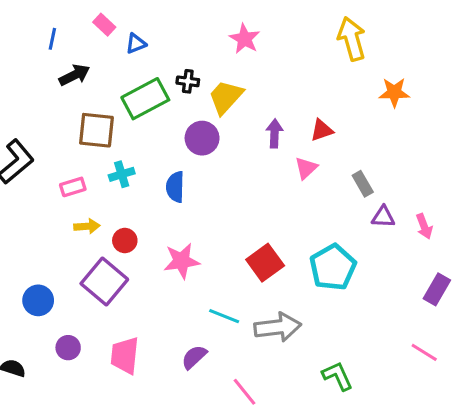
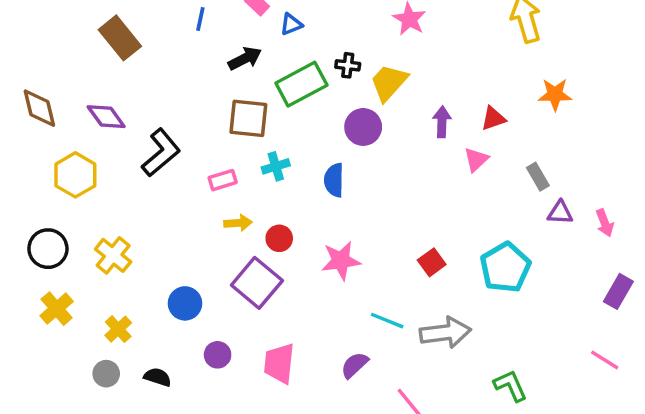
black arrow: (74, 75) -> (245, 58), moved
orange star: (394, 92) -> (555, 94), moved
red square: (265, 263) -> (432, 262), size x0.7

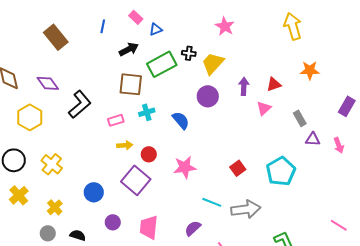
purple circle: (363, 127) -> (208, 96), moved
blue semicircle: (334, 180) -> (181, 120), turned 138
purple rectangle: (618, 291) -> (347, 106), moved

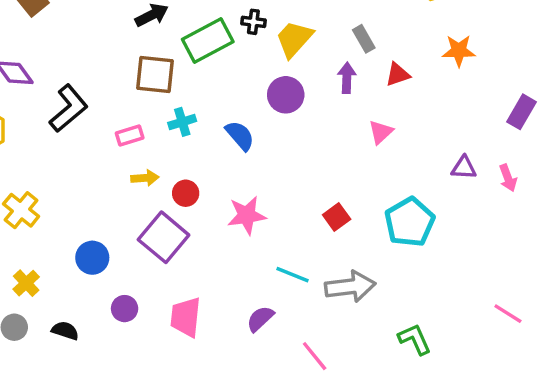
pink triangle: (264, 108) -> (381, 132), moved
gray rectangle: (300, 118) -> (364, 39), moved

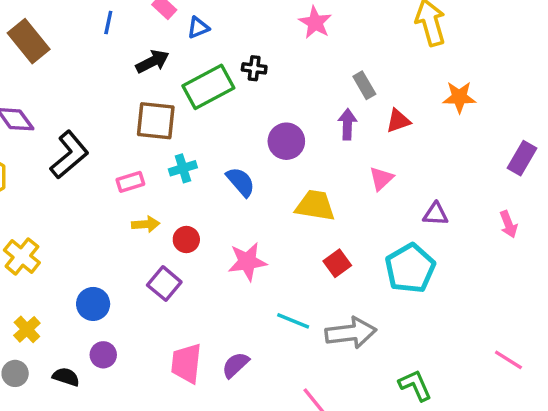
yellow trapezoid: (294, 39) -> (315, 206), moved, turned 57
purple triangle: (464, 168) -> (436, 214), moved
purple square: (164, 237) -> (164, 284), size x0.7
purple circle: (125, 309) -> (103, 355), moved
purple semicircle: (260, 319) -> (235, 365), moved

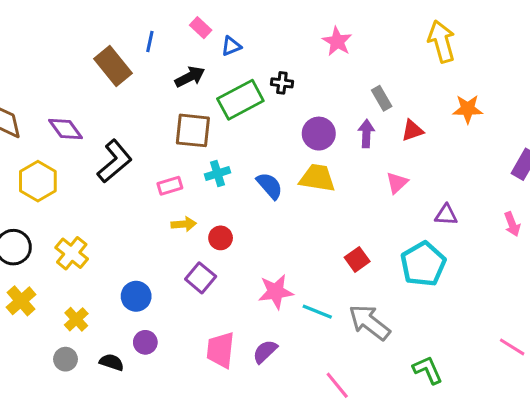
brown rectangle: (29, 41) -> (113, 66), moved
purple circle: (286, 141) -> (319, 134), moved
yellow trapezoid: (315, 206) -> (317, 178), moved
pink star: (247, 262) -> (276, 292), moved
gray arrow: (351, 333) -> (369, 322), turned -135

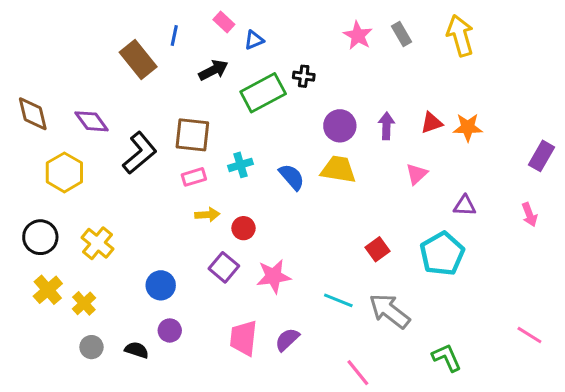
gray rectangle: (382, 98) -> (402, 34), moved
orange star: (468, 109) -> (468, 127), moved
brown square: (193, 130) -> (192, 135), moved
pink star: (276, 292) -> (274, 276), moved
yellow cross: (76, 319) -> (84, 303), moved

